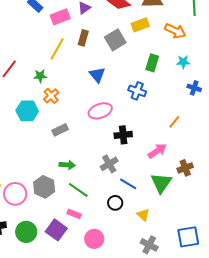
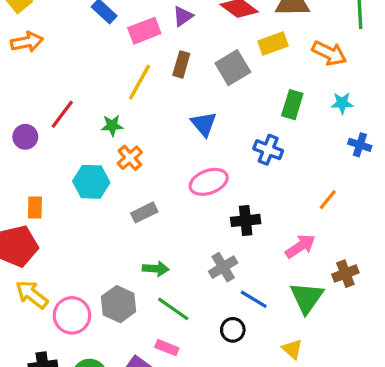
yellow triangle: (143, 215) -> (292, 349), moved

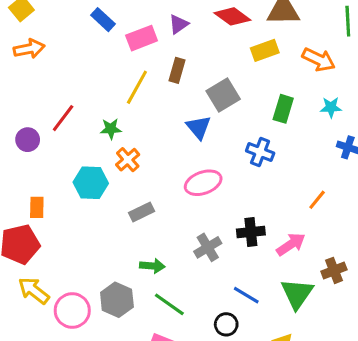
gray square: (233, 68) -> (223, 95), moved
black cross: (246, 220) -> (251, 232), moved
gray cross: (223, 267) -> (208, 247), moved

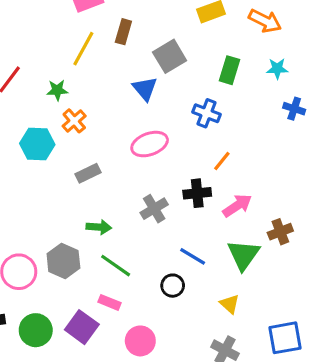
orange line: (317, 200) -> (222, 161), moved

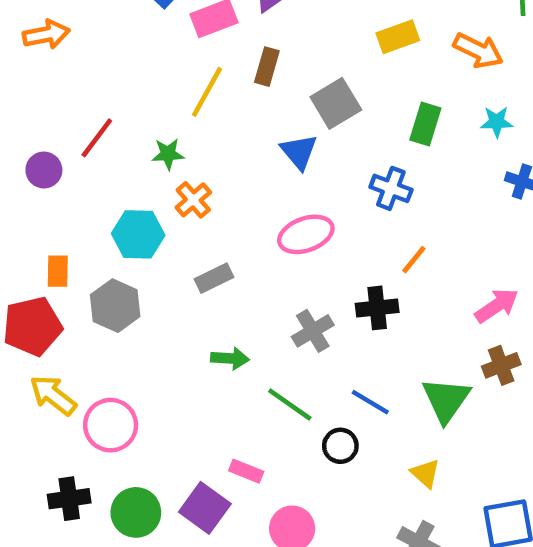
pink arrow: (237, 206) -> (497, 306), moved
gray hexagon: (63, 261) -> (115, 306), moved
green line: (116, 266) -> (290, 404), moved

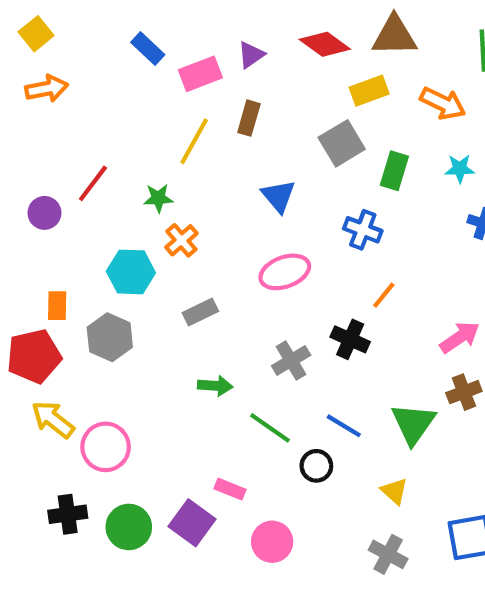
gray square: (336, 103) -> (342, 143), moved
black cross: (377, 308) -> (350, 339), turned 30

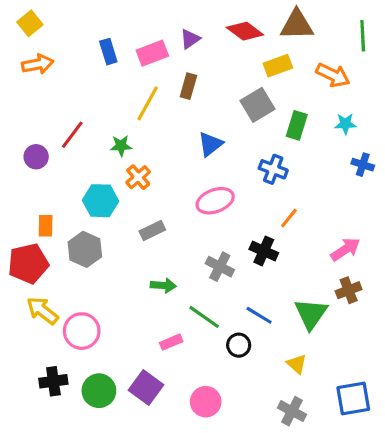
blue rectangle: (148, 48) -> (108, 52), moved, turned 30
blue triangle: (278, 196) -> (210, 144), turned 32
gray cross: (291, 360) -> (220, 267), turned -32
pink rectangle: (230, 489) -> (171, 342), moved, turned -45

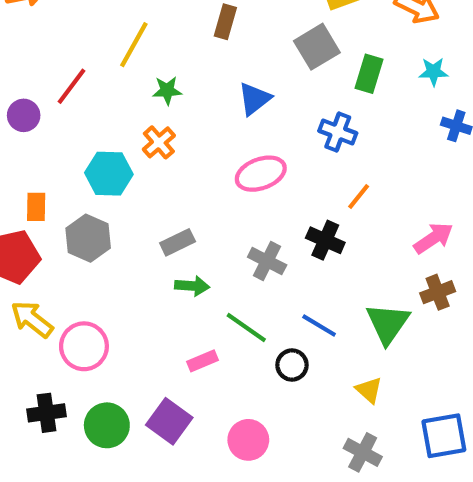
yellow line: (148, 103) -> (134, 45), moved
green star: (121, 146) -> (167, 90), moved
gray rectangle: (152, 231) -> (178, 242), moved

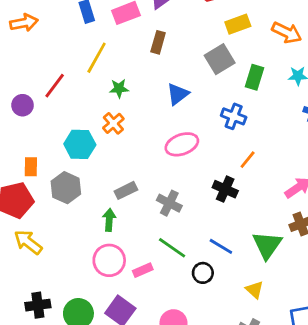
gray cross: (267, 261) -> (169, 203), moved
green arrow: (192, 286) -> (109, 220), moved, turned -90
pink circle: (84, 346) -> (109, 260), moved

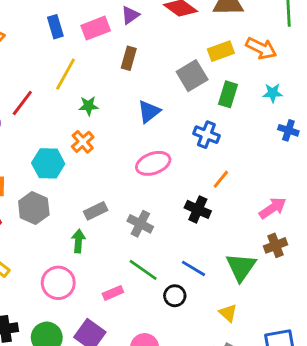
yellow rectangle: (238, 24) -> (221, 51), moved
pink circle: (109, 260) -> (58, 283), moved

